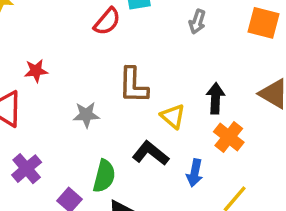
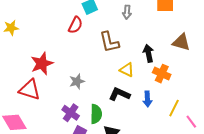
red star: (36, 71) -> (42, 64), size x1.6
brown L-shape: (133, 85) -> (109, 42), moved
purple cross: (27, 169) -> (71, 113), moved

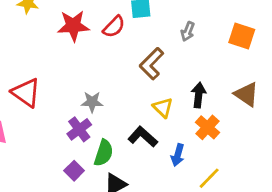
brown L-shape: (109, 42) -> (152, 64), turned 40
red star: (42, 64) -> (73, 26), moved
purple cross: (71, 113) -> (79, 129), moved

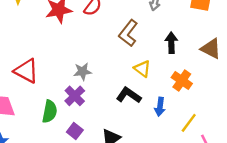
black arrow: (199, 95) -> (171, 43), moved
green semicircle: (104, 153) -> (50, 111), moved

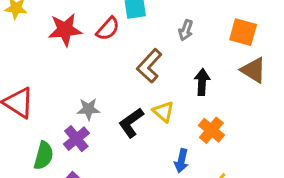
brown triangle: (211, 49) -> (253, 70), moved
black L-shape: (129, 95) -> (131, 123), moved, turned -75

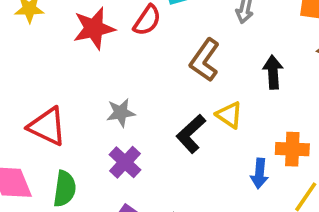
gray star: (89, 109) -> (121, 113), moved
orange cross: (211, 130) -> (292, 149), moved, turned -30
green semicircle: (44, 156) -> (65, 189), moved

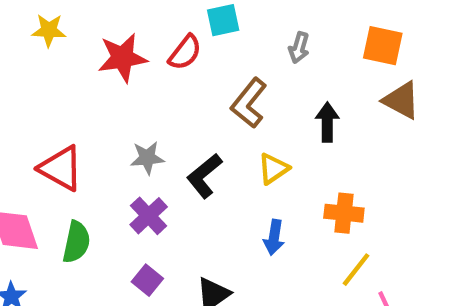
yellow triangle: (229, 115) -> (273, 169), turned 48
black L-shape: (191, 134) -> (204, 176), moved
blue arrow: (259, 173) -> (274, 237), moved

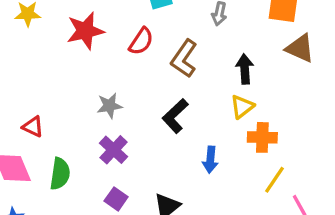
red semicircle: (185, 52) -> (141, 41), moved
red triangle: (61, 168) -> (33, 127), moved, size x0.6
yellow triangle: (273, 169) -> (242, 107), moved
black L-shape: (204, 176) -> (175, 116), moved

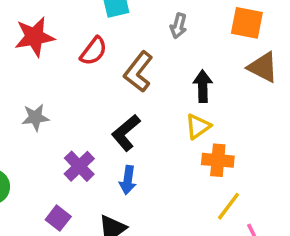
gray star: (110, 106) -> (35, 117), moved
purple cross: (114, 150) -> (79, 166), moved
blue arrow: (210, 160) -> (128, 180), moved

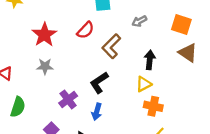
gray arrow: (178, 26) -> (139, 21), turned 40
red star: (34, 37) -> (44, 35), moved, turned -30

